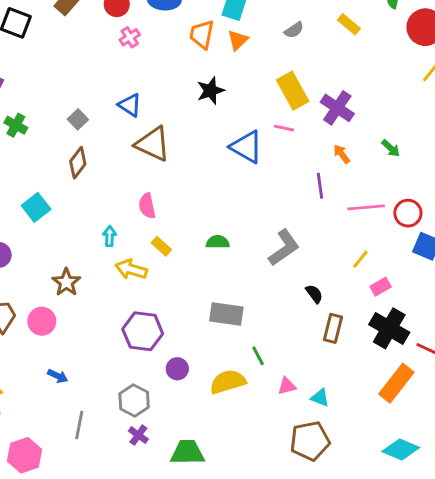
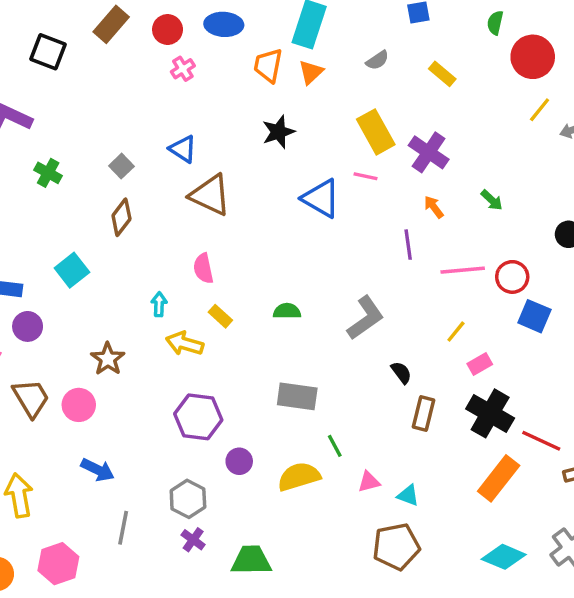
yellow rectangle: (349, 24) -> (442, 74), moved
blue arrow: (58, 376) -> (98, 470), size x1.4

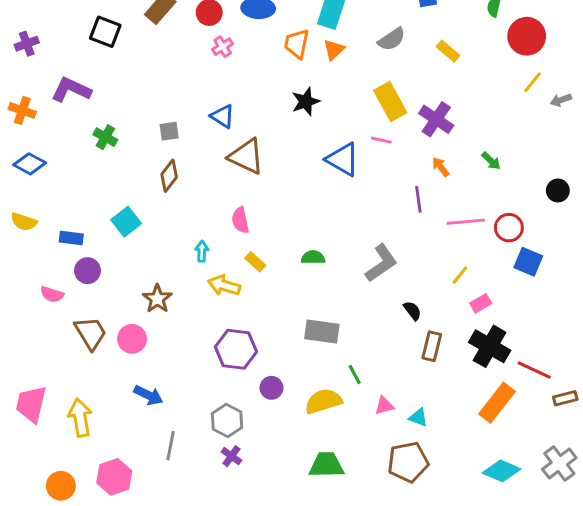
gray semicircle: (377, 60) -> (392, 39), size x1.4
gray square: (121, 166) -> (169, 131), turned 36
green trapezoid: (251, 560) -> (326, 465), moved

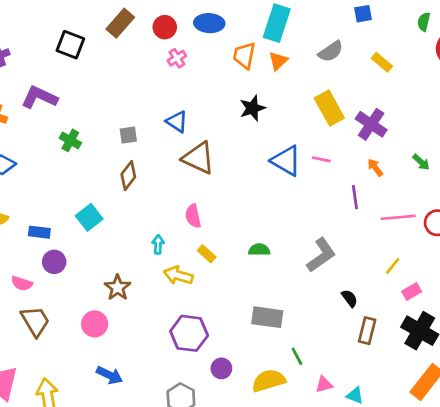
pink line: (381, 140) -> (321, 159), moved
brown trapezoid: (91, 333) -> (35, 321), moved

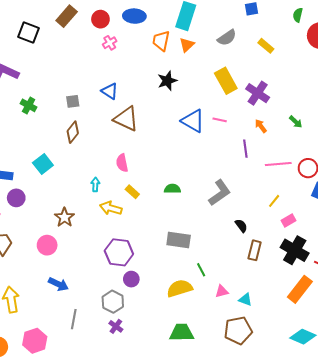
purple circle: (221, 368) -> (131, 279), moved

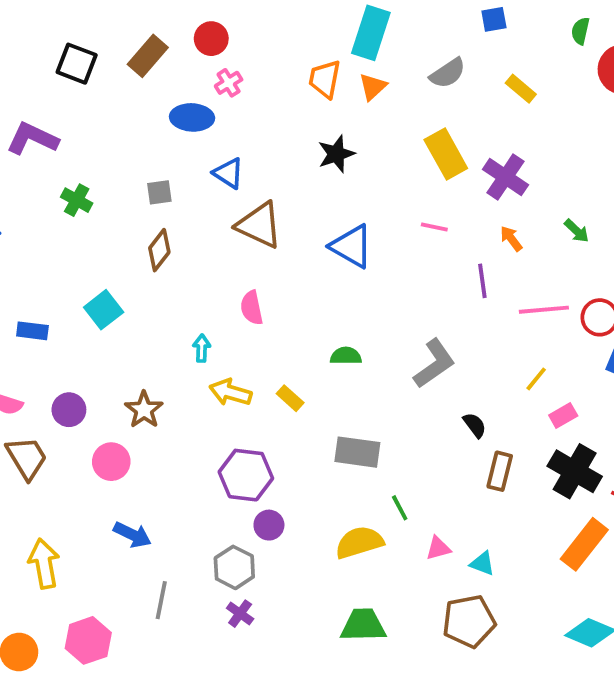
brown rectangle: (67, 16) -> (148, 56), moved
blue ellipse: (134, 16) -> (192, 117), moved
blue triangle: (193, 121) -> (352, 246), moved
yellow rectangle: (132, 192) -> (290, 398), moved
purple circle: (16, 198) -> (69, 410), moved

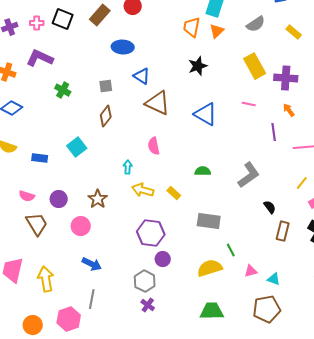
pink cross: (229, 83) -> (37, 23), moved, turned 32
purple cross: (505, 177) -> (286, 78), turned -30
gray line: (161, 600) -> (92, 299), moved

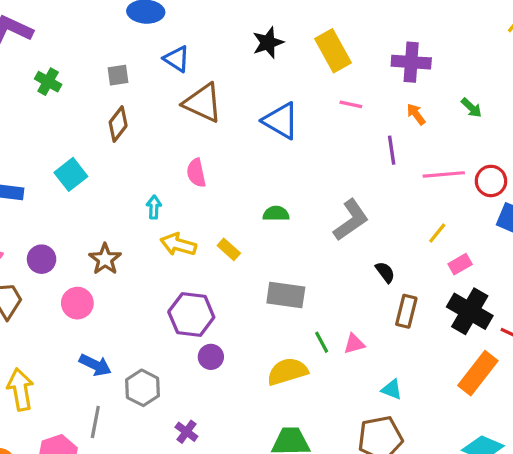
yellow rectangle: (255, 66) -> (333, 51), moved
pink triangle: (251, 271) -> (354, 344), moved
gray hexagon: (145, 281) -> (142, 388), moved

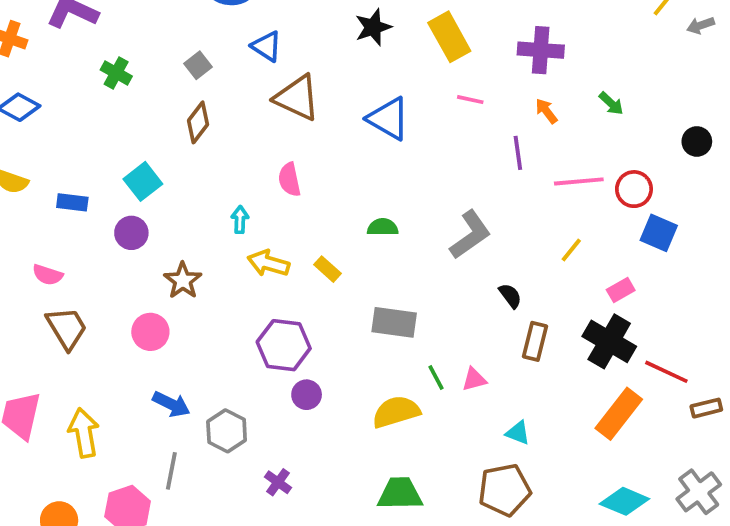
gray square: (118, 75) -> (198, 65), turned -30
purple circle: (42, 259) -> (131, 233), moved
pink rectangle: (460, 264) -> (621, 290), moved

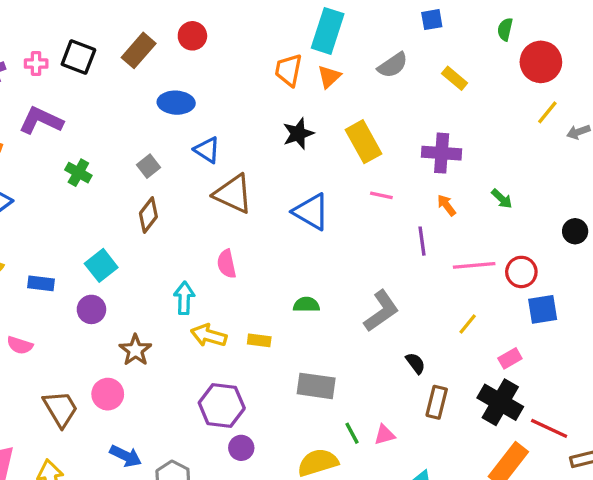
cyan arrow: (240, 220) -> (184, 298), size x1.4
blue square: (659, 233) -> (543, 309), turned -32
yellow rectangle: (327, 269) -> (259, 340), turned -35
brown trapezoid: (67, 328) -> (60, 409), moved

